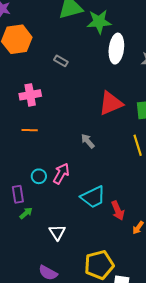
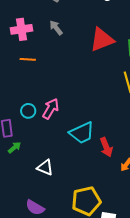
orange line: (30, 130) -> (28, 59), moved
gray arrow: (88, 141) -> (56, 28), moved
white triangle: (57, 232) -> (45, 168), turned -36

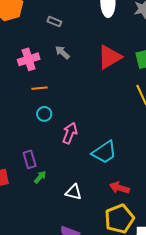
cyan circle: (28, 111) -> (44, 114), moved
red arrow: (106, 147) -> (119, 188), moved, turned 138

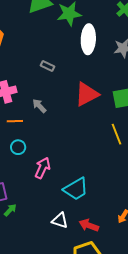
gray rectangle: (54, 22) -> (48, 66), moved
gray arrow: (62, 52) -> (39, 106), moved
white triangle: (74, 192) -> (60, 220), moved

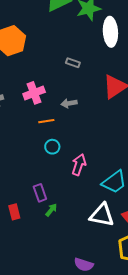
gray arrow: (39, 106) -> (69, 103), turned -49
white triangle: (60, 220) -> (102, 215), size x1.5

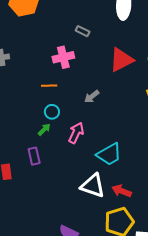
pink cross: (34, 93) -> (63, 57), moved
gray arrow: (69, 103) -> (92, 97), moved, turned -35
green arrow: (51, 210) -> (44, 129), moved

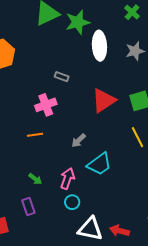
cyan circle: (52, 112) -> (72, 202), moved
green arrow: (44, 129) -> (35, 179), turned 88
cyan trapezoid: (109, 154) -> (99, 164), moved

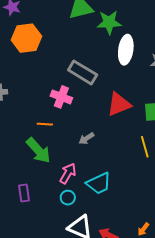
gray rectangle: (62, 77) -> (83, 72), size x2.0
pink cross: (46, 105) -> (61, 97), turned 30
cyan trapezoid: (99, 164) -> (99, 183), moved
green arrow: (35, 179) -> (38, 151), moved, size x2.0

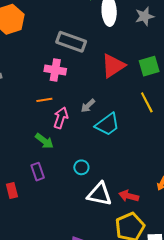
green arrow: (38, 151) -> (44, 141), moved, size x0.7
pink arrow: (68, 173) -> (61, 118), moved
cyan trapezoid: (99, 183) -> (107, 124), moved

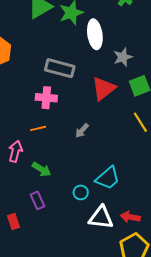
gray star: (145, 16) -> (123, 57), moved
pink arrow: (61, 118) -> (15, 151), moved
cyan trapezoid: (107, 124) -> (108, 178), moved

